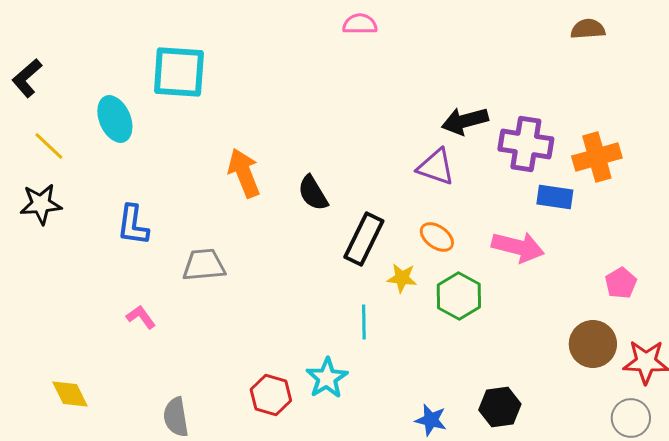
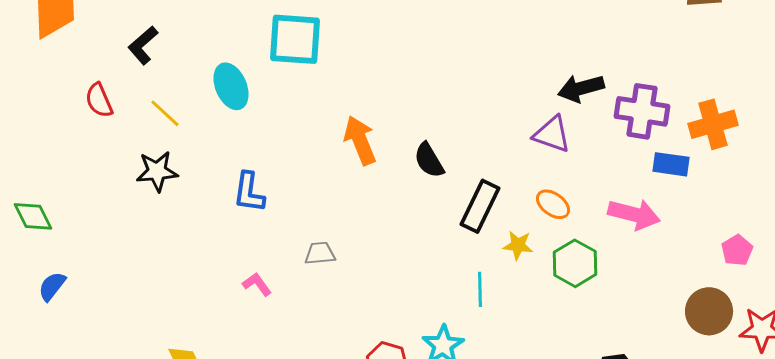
gray trapezoid: (204, 265) -> (320, 253), moved, size x0.7

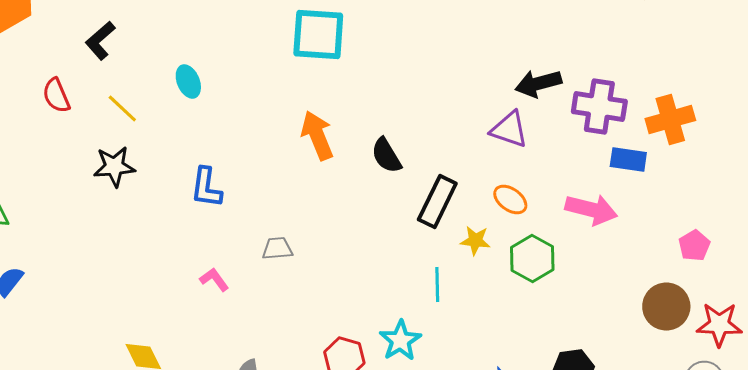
cyan square: (295, 39) -> (318, 34), moved
cyan ellipse: (231, 86) -> (188, 82), size x0.7

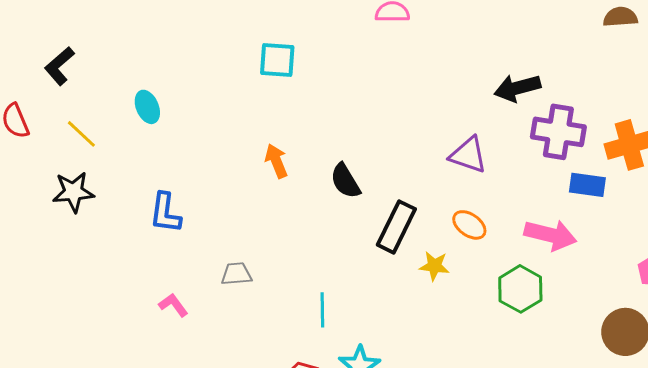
cyan square: (318, 34) -> (277, 60), size x0.7
black arrow: (538, 84) -> (517, 88), moved
orange arrow: (317, 136) -> (276, 161), size x0.7
green hexagon: (532, 258) -> (520, 289), moved
cyan line: (437, 284) -> (322, 310), moved

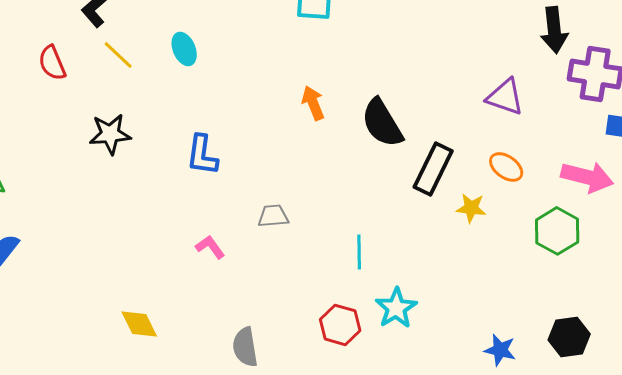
black arrow: (517, 88) -> (554, 30), turned -81
yellow line: (81, 134) -> (118, 55), moved
black semicircle: (345, 181) -> (382, 123), size x1.4

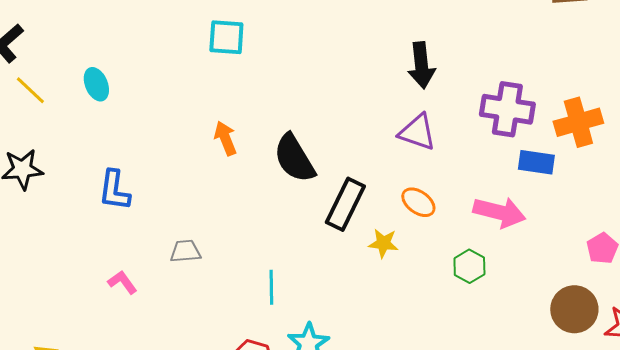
black arrow: (554, 30) -> (421, 65), moved
green hexagon: (557, 231) -> (469, 266), size x0.7

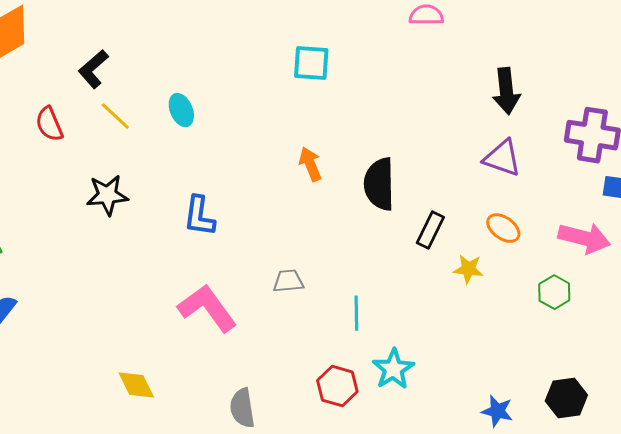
black semicircle: (294, 158) -> (379, 184), turned 30
black rectangle: (345, 204) -> (430, 230), size x0.7
gray trapezoid: (185, 251) -> (288, 281), moved
pink L-shape: (122, 282) -> (207, 308), size x2.0

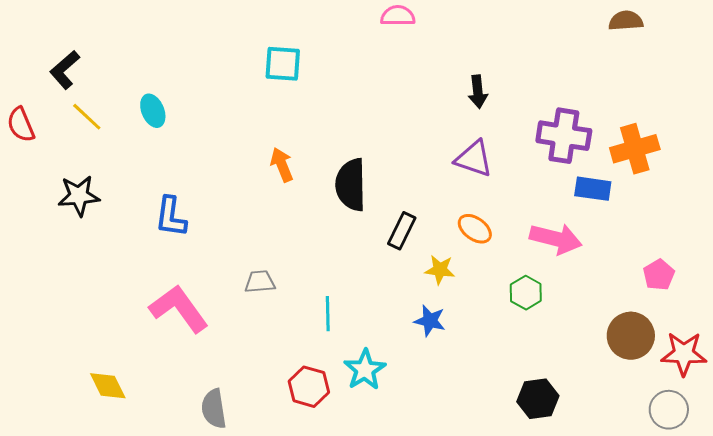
black arrow: (506, 91) -> (478, 92), size x0.7
blue star: (497, 411) -> (430, 321), moved

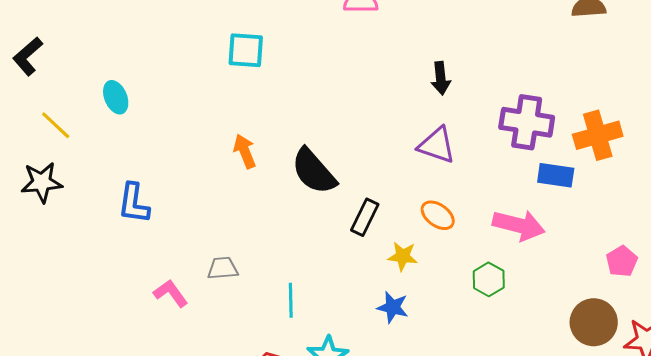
yellow line: (87, 117) -> (56, 125), moved
black semicircle: (351, 185) -> (314, 171), turned -40
pink L-shape: (179, 309) -> (171, 293), moved, size x0.6

